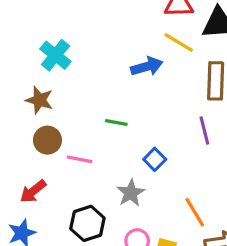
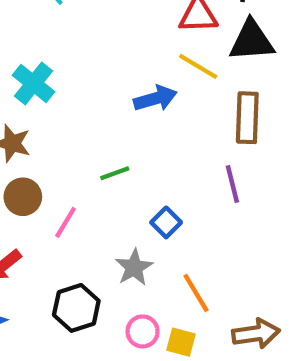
green line: (116, 123) -> (115, 173), turned -30
pink line: (79, 159) -> (66, 222), turned -70
orange line: (195, 212) -> (196, 293), moved

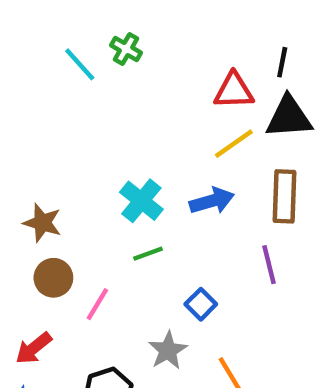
yellow line: (198, 66) -> (234, 144), turned -66
cyan cross: (34, 83) -> (141, 201), moved
blue arrow: (155, 98) -> (212, 201), moved

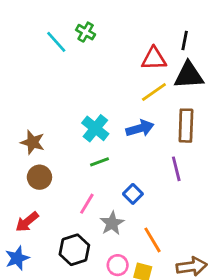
pink line: (97, 304) -> (87, 204), moved

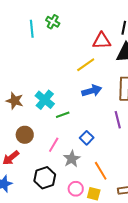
cyan line: (56, 42) -> (32, 29), turned 36
yellow line: (154, 92) -> (86, 65), moved
cyan cross: (95, 128) -> (45, 100), moved
brown circle: (39, 177) -> (25, 135), moved

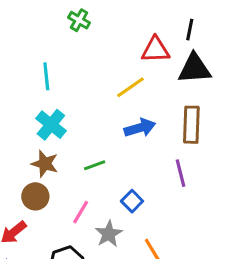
cyan line: (32, 29) -> (46, 76), moved
cyan cross: (45, 100) -> (51, 125), moved
brown star: (15, 101) -> (45, 164), moved

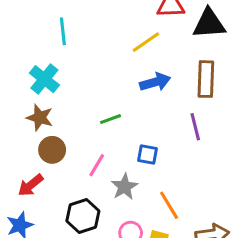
cyan cross: (51, 125) -> (44, 79), moved
brown star: (45, 164) -> (40, 118), moved
blue square: (132, 201) -> (147, 154), turned -35

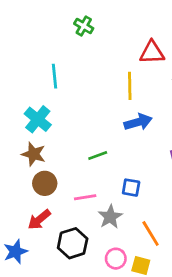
yellow line: (146, 42) -> (130, 86), turned -56
pink line: (97, 165) -> (85, 197), turned 50
red arrow: (31, 185) -> (39, 220), moved

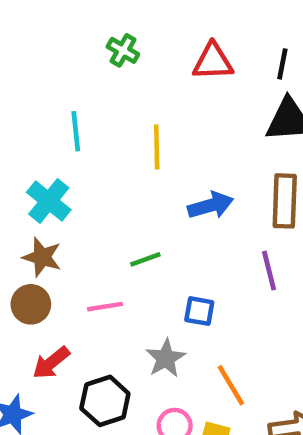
red triangle: (152, 52) -> (213, 62), moved
yellow line: (130, 86) -> (157, 147), moved
brown circle: (45, 183) -> (31, 304), moved
pink line: (85, 197) -> (105, 307), moved

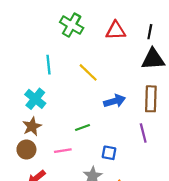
green cross: (123, 50) -> (72, 25), size x1.5
yellow line: (157, 147) -> (88, 72), turned -45
brown star: (42, 257) -> (32, 126), turned 30

